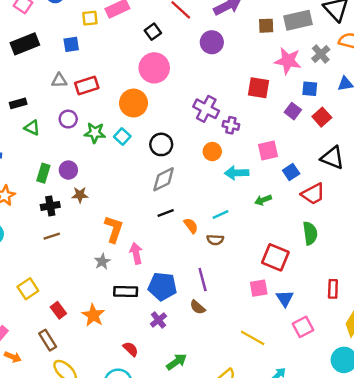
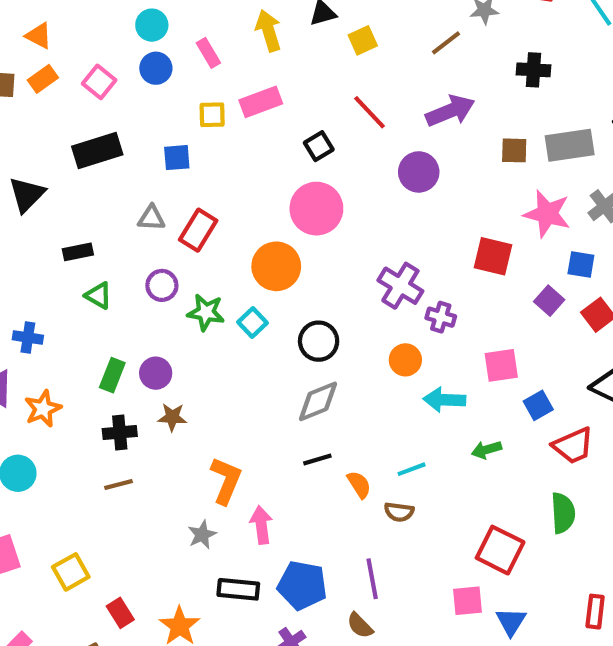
red rectangle: (87, 85) -> (198, 230), turned -45

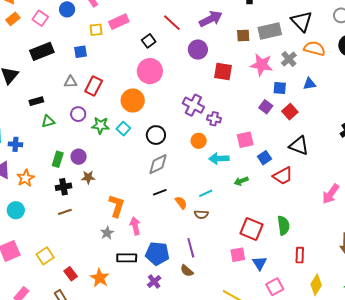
red square: (493, 256) -> (223, 72), moved
green triangle: (99, 296) -> (48, 121), turned -40
green semicircle: (563, 513) -> (283, 225), moved

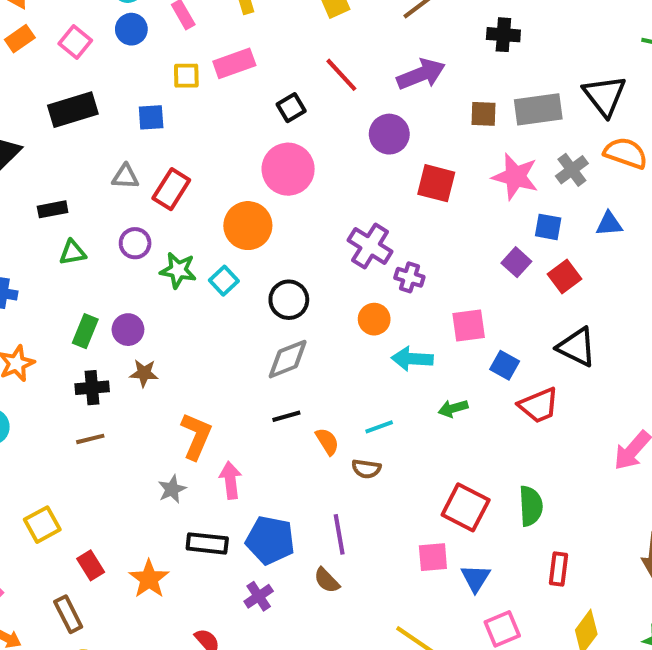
blue square: (264, 158) -> (505, 365), turned -32

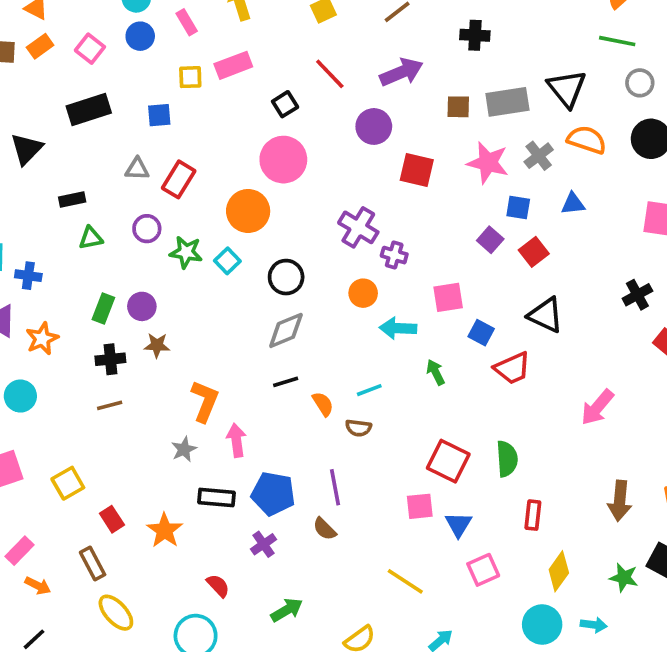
green arrow: (453, 408) -> (436, 372), turned 80

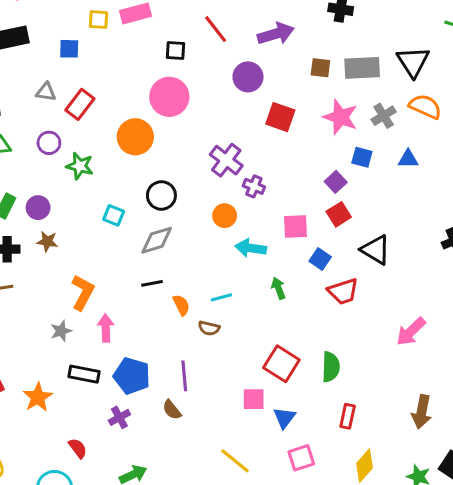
black square: (285, 104) -> (176, 51), turned 30
red square: (534, 252) -> (339, 214), moved
cyan square: (227, 261) -> (114, 215), moved, turned -30

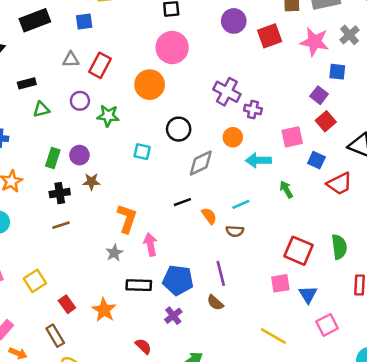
red square: (280, 117) -> (270, 36), moved, turned -30
gray diamond: (157, 240) -> (201, 163), moved

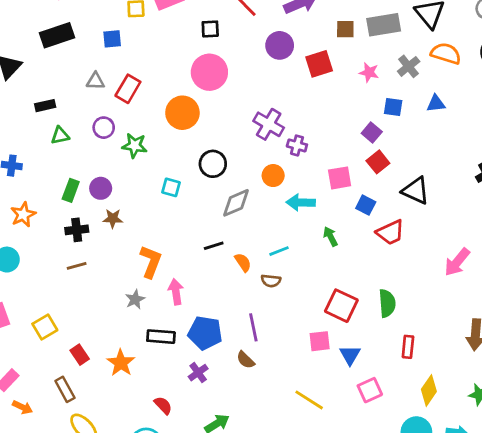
pink star: (314, 42) -> (369, 72), size x0.6

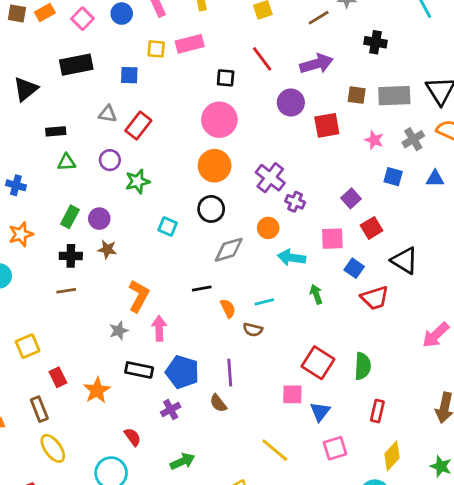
orange circle: (182, 113) -> (215, 166), moved
purple square: (372, 133) -> (351, 198), moved
green star: (135, 146) -> (138, 181), turned -30

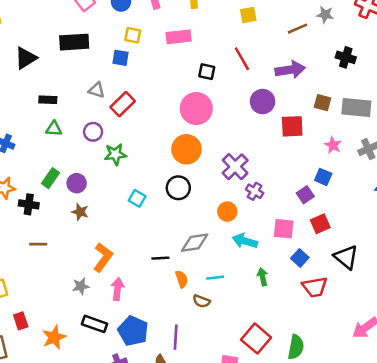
yellow square: (156, 49) -> (133, 35), moved
blue square: (393, 177) -> (323, 177), moved
gray diamond: (229, 250) -> (195, 243), moved
black cross: (71, 256) -> (29, 204), moved

